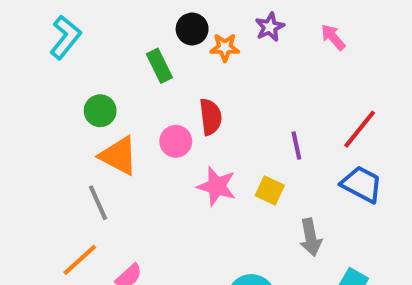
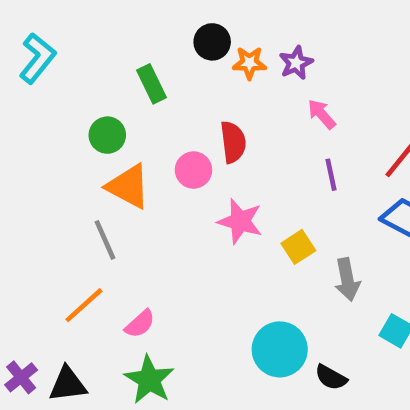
purple star: (270, 27) -> (296, 63), moved
cyan L-shape: (65, 37) -> (37, 58), moved
pink arrow: (333, 37) -> (322, 114), moved
green rectangle: (159, 66) -> (152, 84), moved
yellow square: (270, 190) -> (298, 247), moved, turned 32

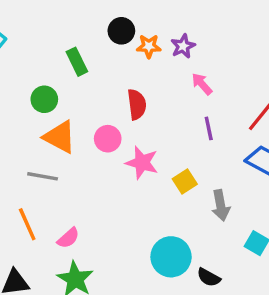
pink circle: (193, 170) -> (108, 139), moved
gray line: (105, 240) -> (43, 176), turned -56
orange line: (84, 305) -> (27, 224), turned -72

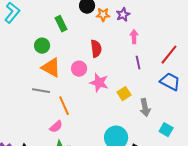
pink arrow: (202, 84) -> (134, 37), turned 40
orange line: (27, 224) -> (64, 106), moved

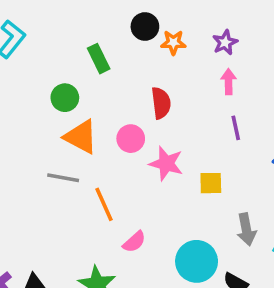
purple star: (123, 15) -> (225, 43), moved
yellow square: (124, 94) -> (211, 183), turned 32
gray arrow: (145, 108) -> (246, 229), moved
pink semicircle: (56, 127) -> (134, 242), moved

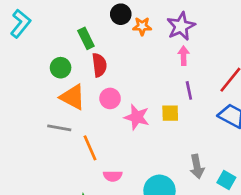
purple star: (225, 43) -> (181, 26), size x1.5
red semicircle: (161, 103) -> (99, 65), moved
yellow square: (211, 183) -> (170, 113), moved
pink semicircle: (134, 242) -> (113, 176), turned 42

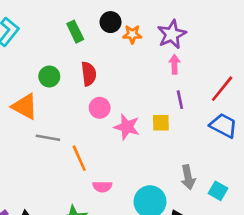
green rectangle: (86, 38) -> (75, 32), moved
orange triangle: (73, 97) -> (25, 106), moved

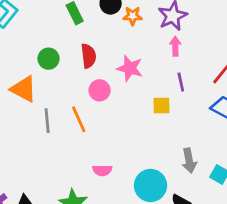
pink star: (127, 127) -> (130, 68), moved
gray line: (48, 138) -> (47, 121), turned 75
orange line: (79, 158) -> (79, 119), moved

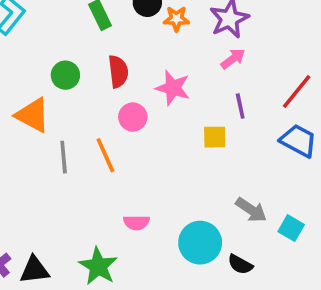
pink arrow: (175, 46) -> (233, 59), turned 54
gray arrow: (189, 161) -> (251, 210), turned -45

